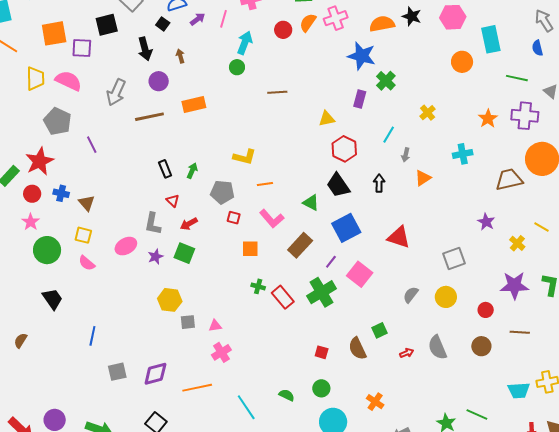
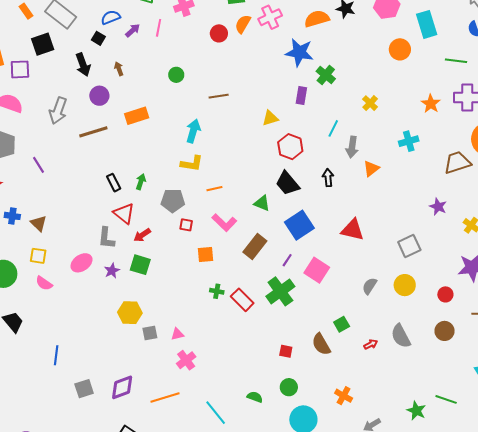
cyan arrow: (245, 43) -> (193, 131), moved
gray arrow: (406, 155) -> (352, 147), size x1.5
red triangle: (173, 201) -> (124, 213), size x1.6

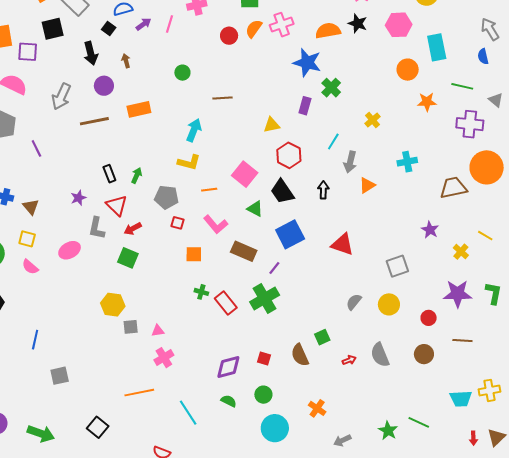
orange star: (431, 104) -> (427, 102), moved, turned 30
brown rectangle: (255, 247) -> (244, 251), turned 70
pink square: (317, 270) -> (245, 174), moved
purple star: (112, 271) -> (78, 198), moved
purple diamond: (122, 387) -> (228, 367), moved

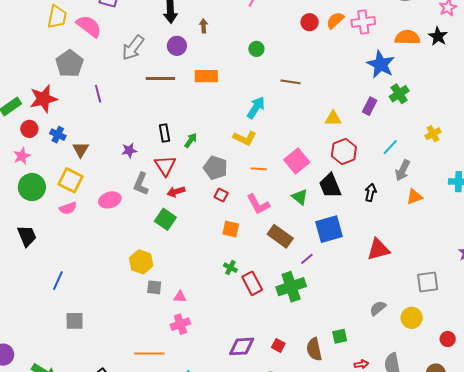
yellow square: (27, 239) -> (71, 180), size x1.4
red triangle: (342, 244) -> (378, 249), turned -45
pink semicircle: (30, 267) -> (68, 208), turned -72

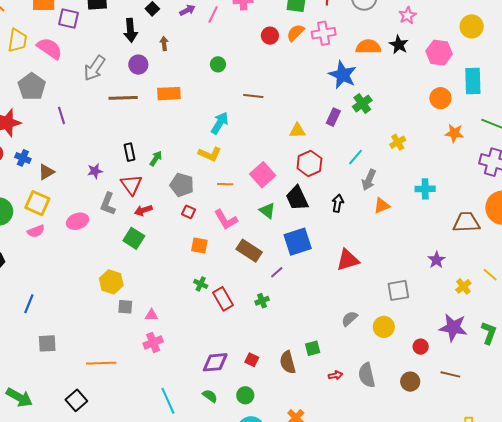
brown triangle: (81, 150) -> (46, 172), turned 30
green cross: (291, 287) -> (262, 301), size x0.5
orange line: (149, 353) -> (101, 363), moved

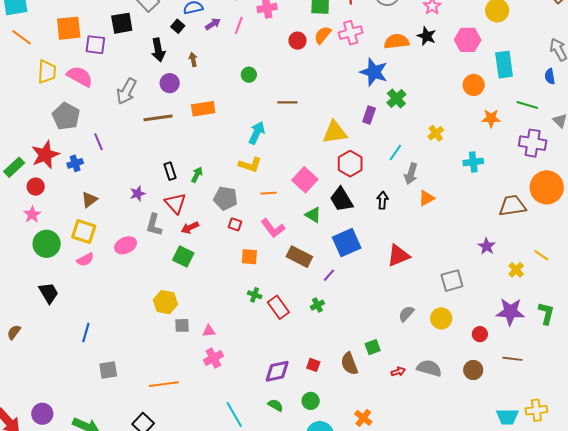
yellow triangle: (297, 131) -> (335, 132), size x1.5
blue cross: (23, 158) -> (75, 163), moved, turned -35
cyan cross: (425, 189) -> (473, 162), moved
gray semicircle: (367, 375) -> (429, 368), turned 125

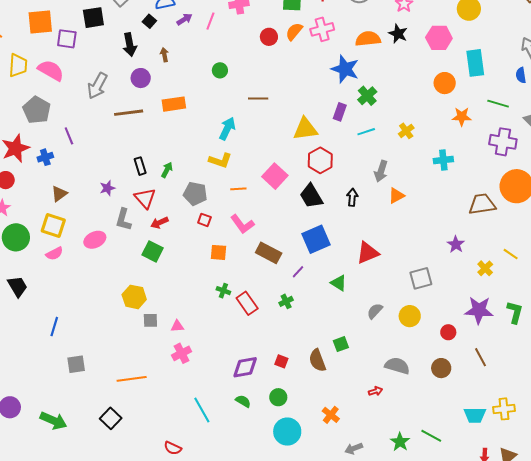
cyan line: (395, 152) -> (366, 132), moved, turned 36
green triangle: (313, 215) -> (339, 283), moved
brown line: (512, 359) -> (481, 357), turned 54
red arrow: (398, 372) -> (375, 391), moved

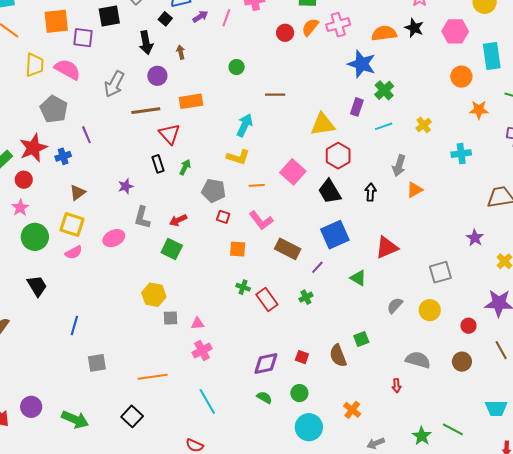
red triangle: (145, 198) -> (169, 134), moved
red arrow: (375, 391) -> (397, 386), turned 104
cyan line: (202, 410) -> (207, 402), moved

